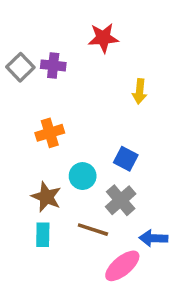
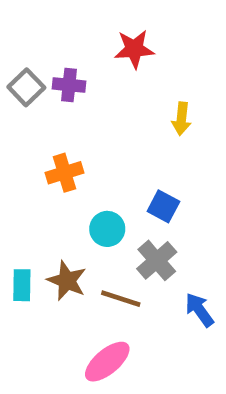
brown star: (46, 197) -> (67, 281), moved
cyan rectangle: (43, 235) -> (22, 285), moved
blue arrow: (153, 238) -> (199, 310), turned 52
pink ellipse: (122, 266) -> (107, 362), moved

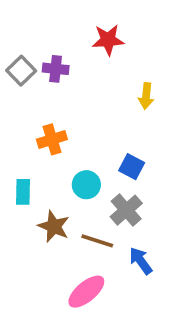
cyan rectangle: (22, 285) -> (23, 192), moved
blue arrow: (199, 310) -> (141, 261), moved

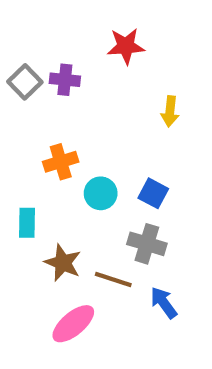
cyan circle: (86, 185) -> (101, 193), moved
gray cross: (126, 210) -> (147, 244), turned -32
pink ellipse: (86, 292) -> (73, 324), moved

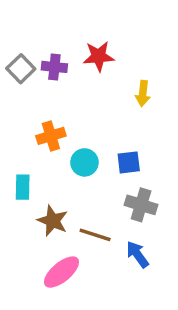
red star: (126, 46) -> (99, 56), moved
blue square: (153, 193) -> (129, 162), turned -35
gray cross: (147, 244) -> (141, 205), moved

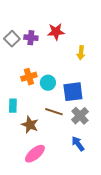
cyan circle: (84, 162) -> (48, 83), moved
blue square: (129, 162) -> (73, 92), size x1.5
gray cross: (141, 205) -> (80, 116), turned 30
brown line: (95, 235) -> (54, 112), moved

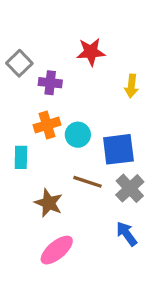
purple cross: (31, 38) -> (50, 83), moved
cyan rectangle: (13, 106) -> (21, 157), moved

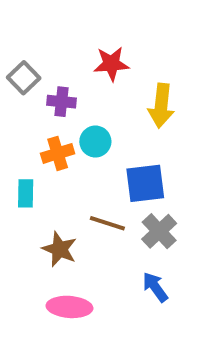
yellow arrow: (131, 86) -> (161, 106), size x1.5
cyan circle: (78, 135) -> (95, 142), moved
pink ellipse: (57, 250) -> (69, 307), turned 44

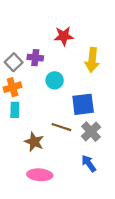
gray square: (24, 78) -> (14, 62), moved
orange cross: (58, 153) -> (13, 87), moved

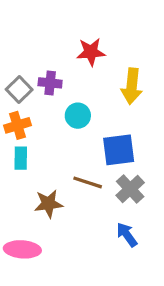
brown star: (34, 142) -> (48, 204), turned -30
pink ellipse: (40, 175) -> (22, 249), moved

